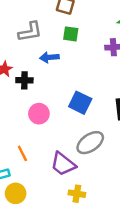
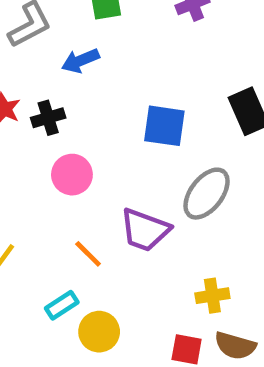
pink circle: (39, 114) -> (72, 175), moved
purple trapezoid: (63, 164) -> (145, 230), moved

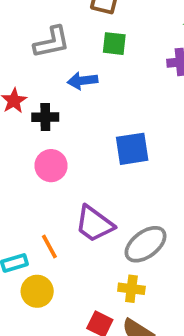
blue square: (164, 126) -> (132, 149), turned -33
gray ellipse: (207, 194) -> (146, 244), moved
orange line: (88, 254) -> (49, 247), moved

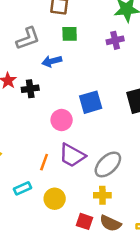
pink circle: (51, 166) -> (62, 120), moved
orange line: (49, 247) -> (44, 162), moved, turned 56
yellow circle: (37, 291) -> (55, 199), moved

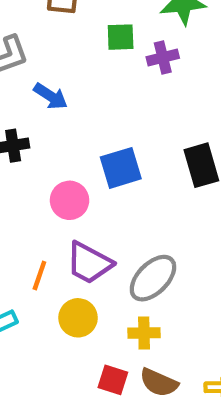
green square: (70, 34) -> (121, 37), moved
blue arrow: (52, 61) -> (51, 96), turned -132
yellow circle: (55, 199) -> (78, 318), moved

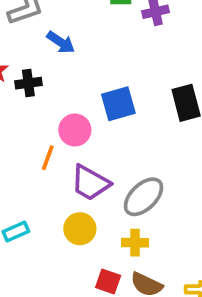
orange line: (39, 276) -> (48, 158), moved

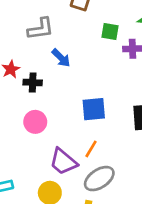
pink circle: (75, 130) -> (35, 122), moved
orange line: (48, 158) -> (91, 149), moved

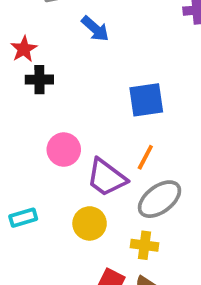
black cross: (33, 82) -> (39, 80), moved
pink circle: (35, 122) -> (64, 150), moved

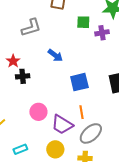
blue arrow: (95, 29) -> (55, 55), moved
orange line: (145, 157) -> (81, 112), turned -32

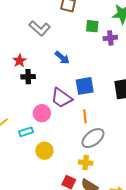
gray L-shape: (31, 28) -> (40, 28), turned 55
purple trapezoid: (62, 125) -> (61, 98), moved
cyan rectangle: (20, 149) -> (26, 132), moved
yellow circle: (55, 149) -> (44, 151), moved

